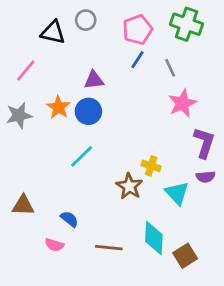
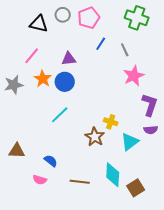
pink pentagon: (137, 30) -> (89, 18), moved
pink line: (26, 71) -> (32, 56), moved
cyan triangle: (177, 193) -> (130, 142), turned 36

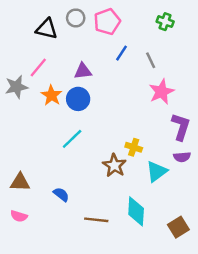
green cross: (137, 18) -> (165, 22), size x0.6
gray star: (14, 85) -> (16, 87), moved
pink semicircle: (40, 180) -> (19, 216), moved
brown square: (136, 188) -> (178, 227), moved

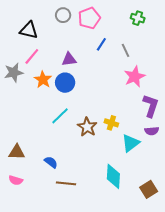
black triangle: (47, 29) -> (29, 30), moved
brown star: (114, 165) -> (87, 127), moved
brown line: (96, 220) -> (66, 183), moved

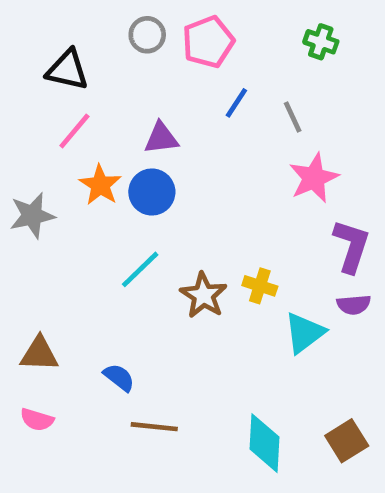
gray star: (14, 73) -> (32, 215), moved
cyan diamond: (113, 176) -> (265, 443), moved

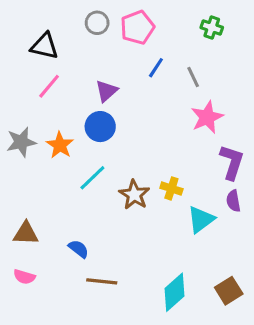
purple triangle: (161, 138) -> (106, 91), turned -35
orange star: (100, 185) -> (60, 145), moved
purple semicircle: (354, 305) -> (233, 201), turned 85
cyan diamond: (265, 443) -> (175, 292), turned 45

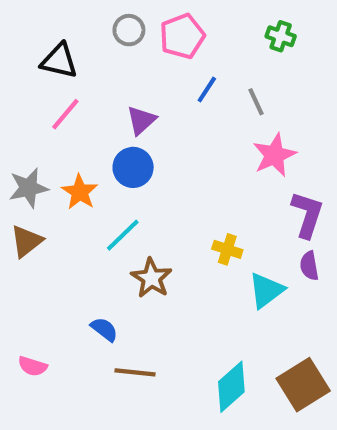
brown star: (134, 195) -> (151, 278), moved
brown triangle: (26, 233) -> (26, 241), moved, turned -40
brown square: (229, 291) -> (303, 385), size x1.4

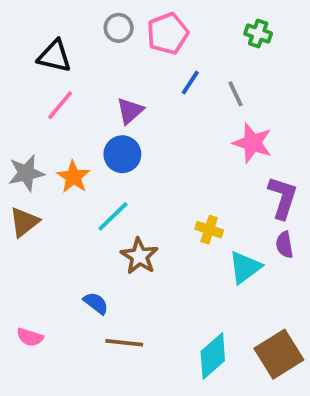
pink star: (274, 155) -> (252, 143), turned -30

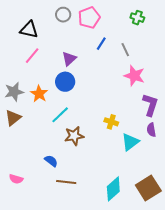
brown star: (139, 256) -> (74, 136), turned 30

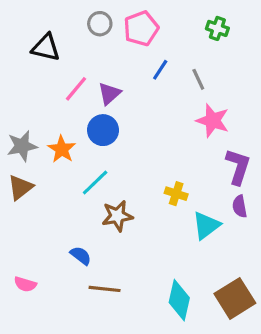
pink line: (32, 56) -> (76, 89), moved
cyan diamond: (113, 189) -> (179, 300), turned -35

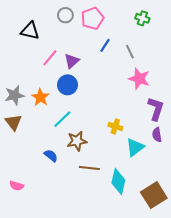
brown triangle: (20, 187) -> (13, 122), turned -30
blue semicircle: (81, 256) -> (51, 156), moved
brown line: (105, 289) -> (89, 168), moved
cyan diamond: (179, 300) -> (118, 182), moved

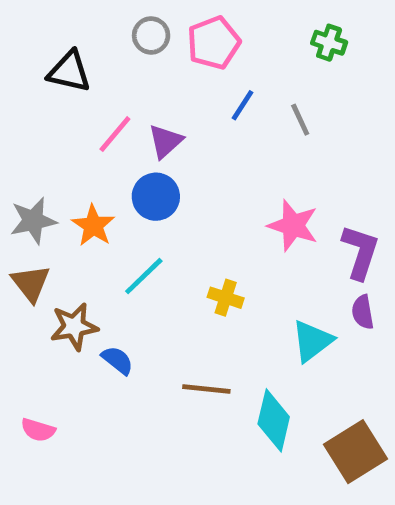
pink star: (139, 79) -> (293, 226), moved
yellow cross: (115, 126) -> (226, 298), moved
brown star: (77, 141) -> (74, 327), moved

